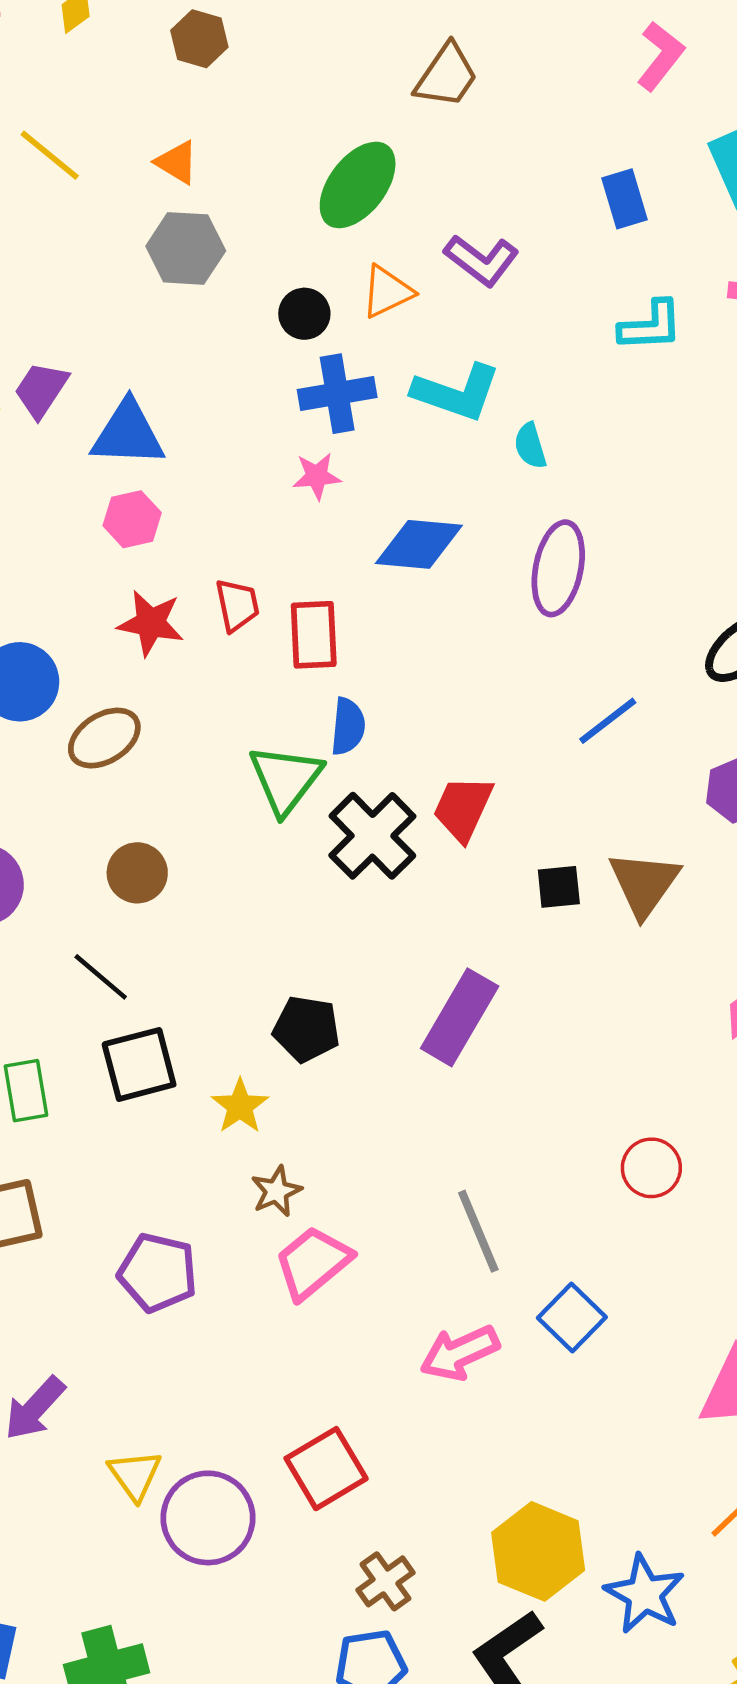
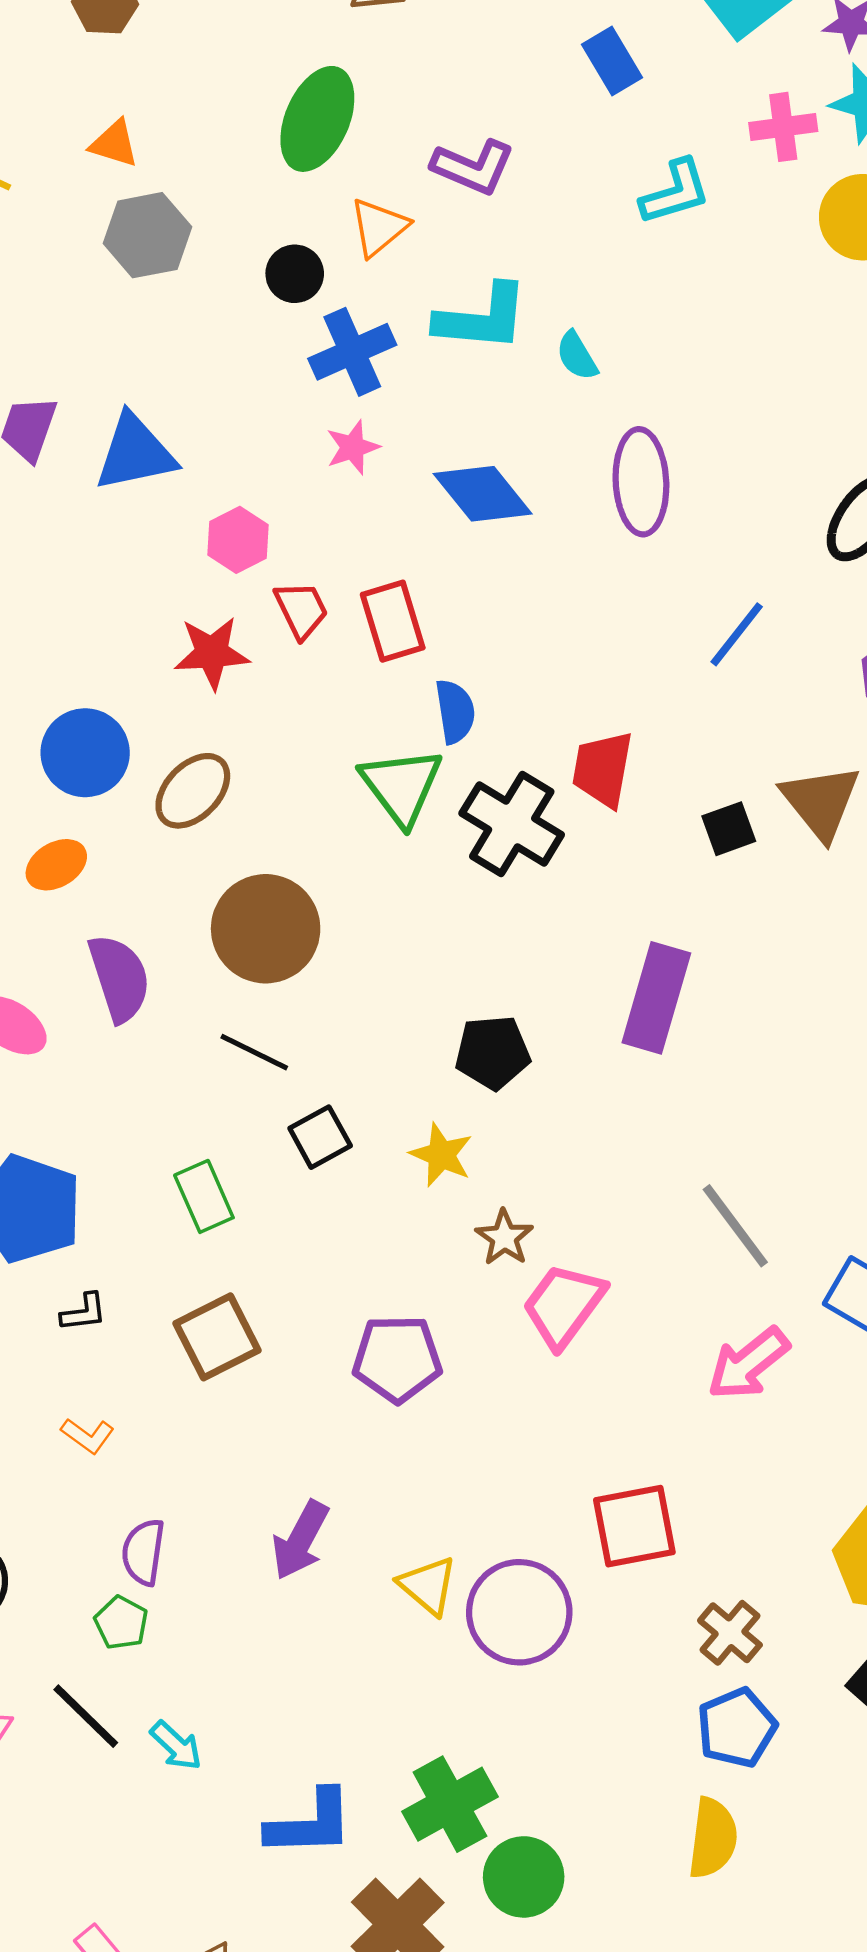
pink hexagon: (132, 519) -> (238, 540), moved
blue diamond: (419, 544) -> (483, 494), turned 60
brown circle: (137, 873) -> (266, 929), size x1.6
black square: (139, 1064) -> (320, 1137), size x0.7
red square: (326, 1469) -> (634, 1526), turned 34

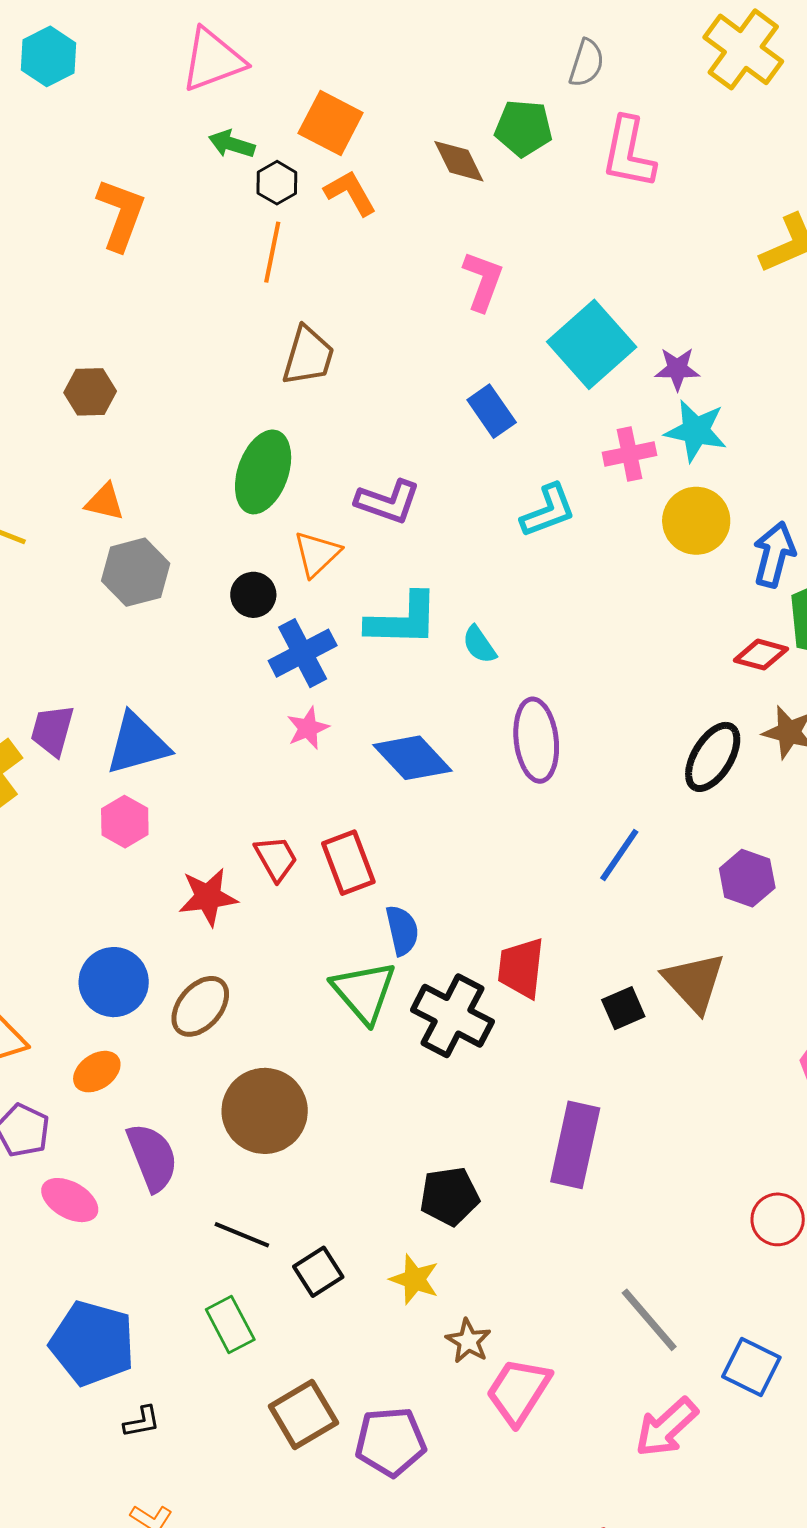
pink hexagon: (238, 540) -> (125, 822), moved
black line: (254, 1052) -> (242, 1235), moved
brown square: (217, 1337) -> (303, 1415), moved

